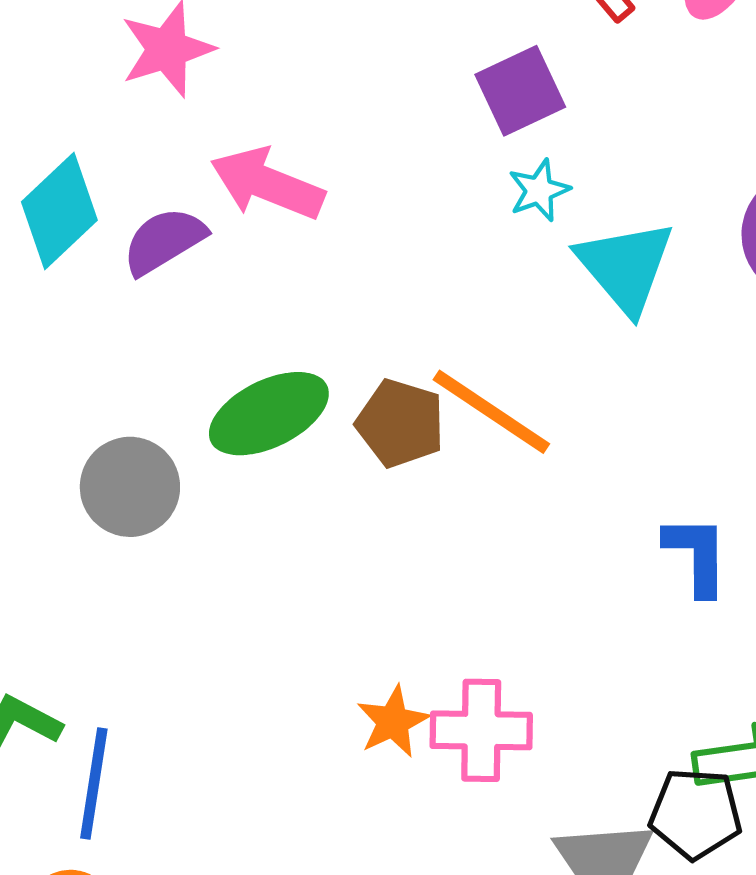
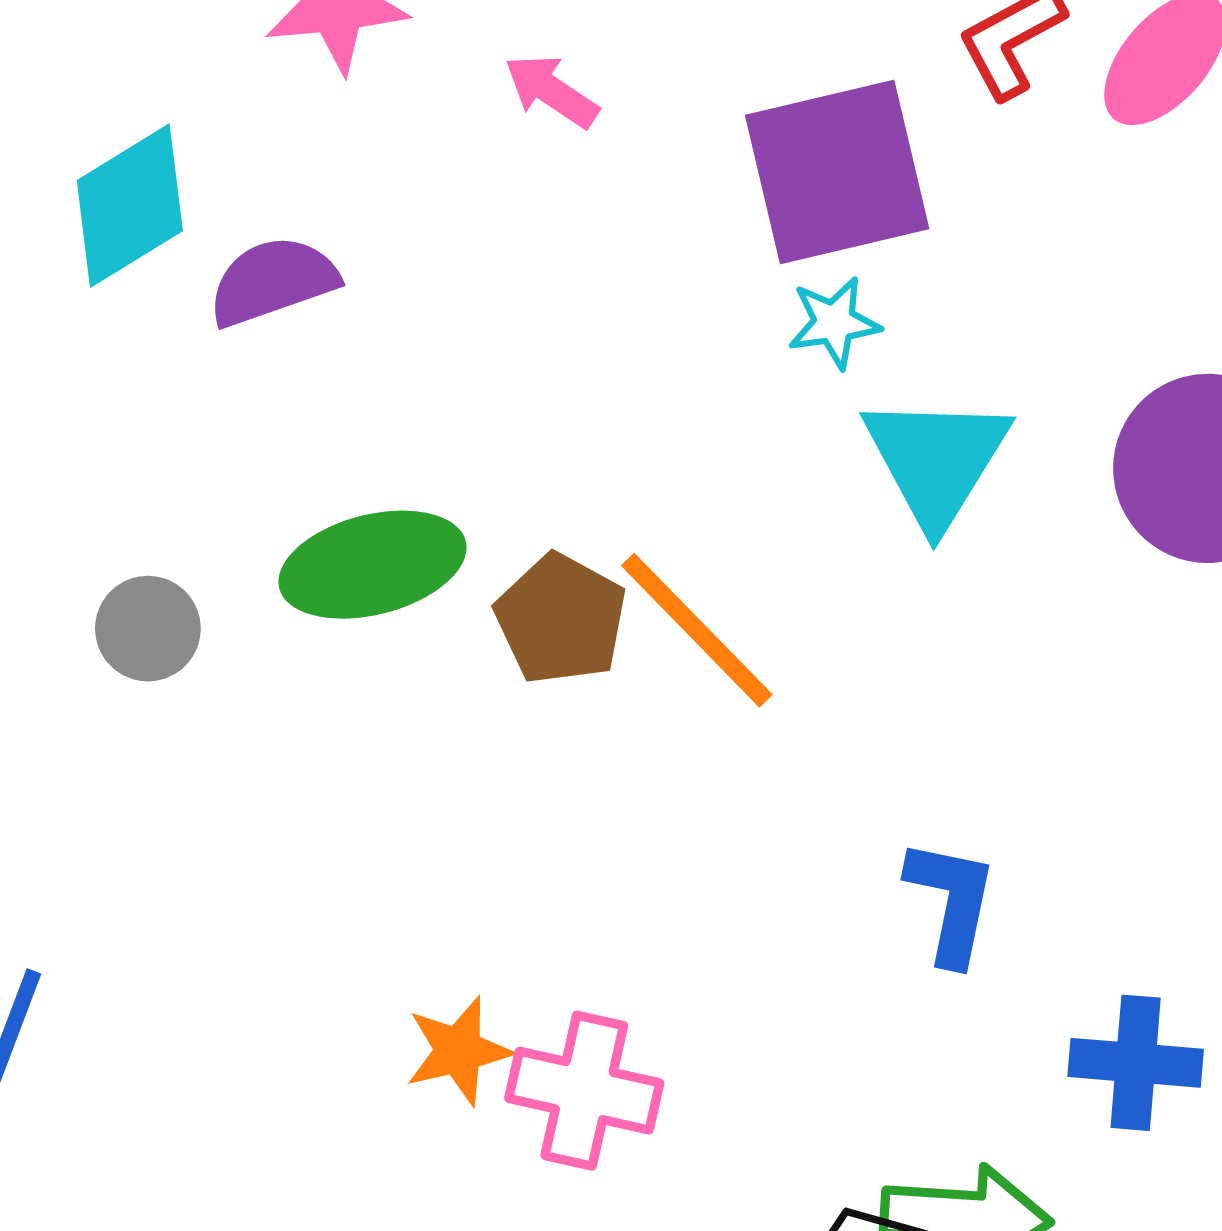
purple square: (520, 91) -> (837, 172), size x1.5
pink arrow: (267, 184) -> (551, 91), moved, size x0.6
gray circle: (130, 487) -> (148, 629), size x0.7

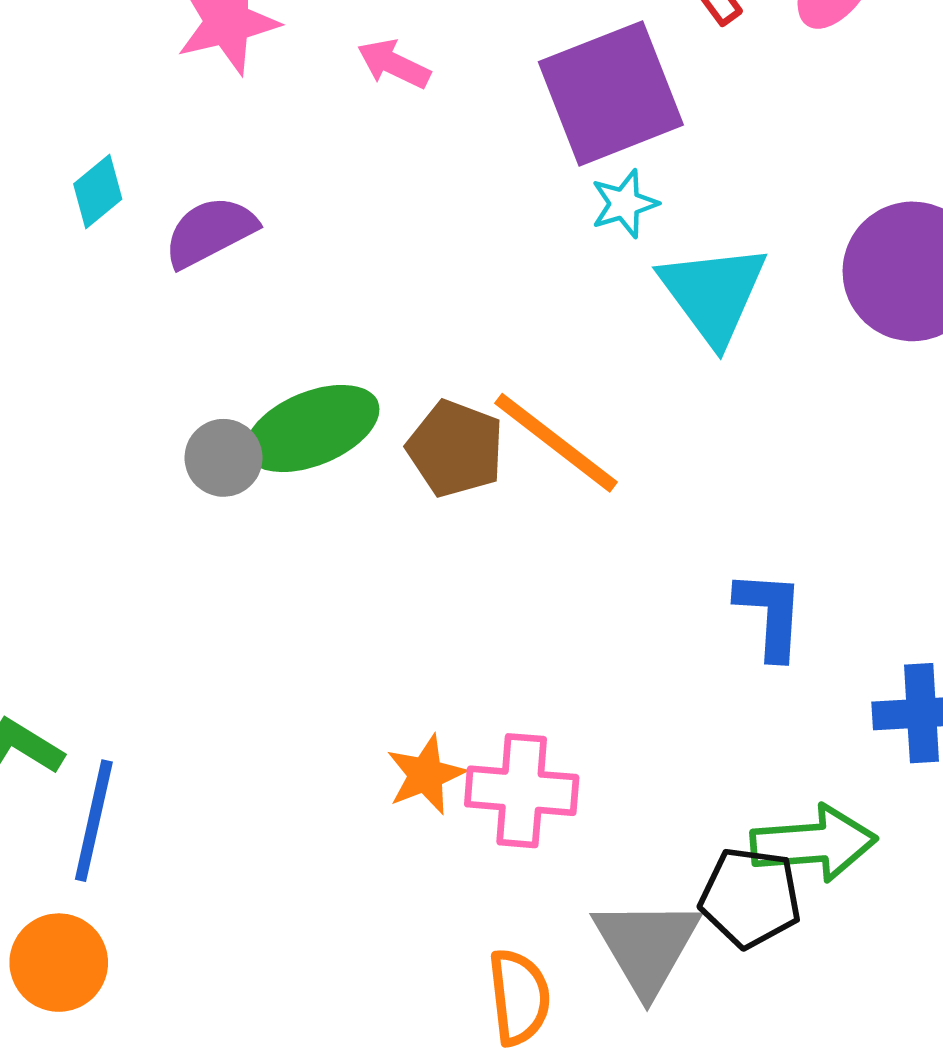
cyan diamond: (130, 206) -> (98, 191), size x0.6
gray circle: (148, 629) -> (224, 458), moved

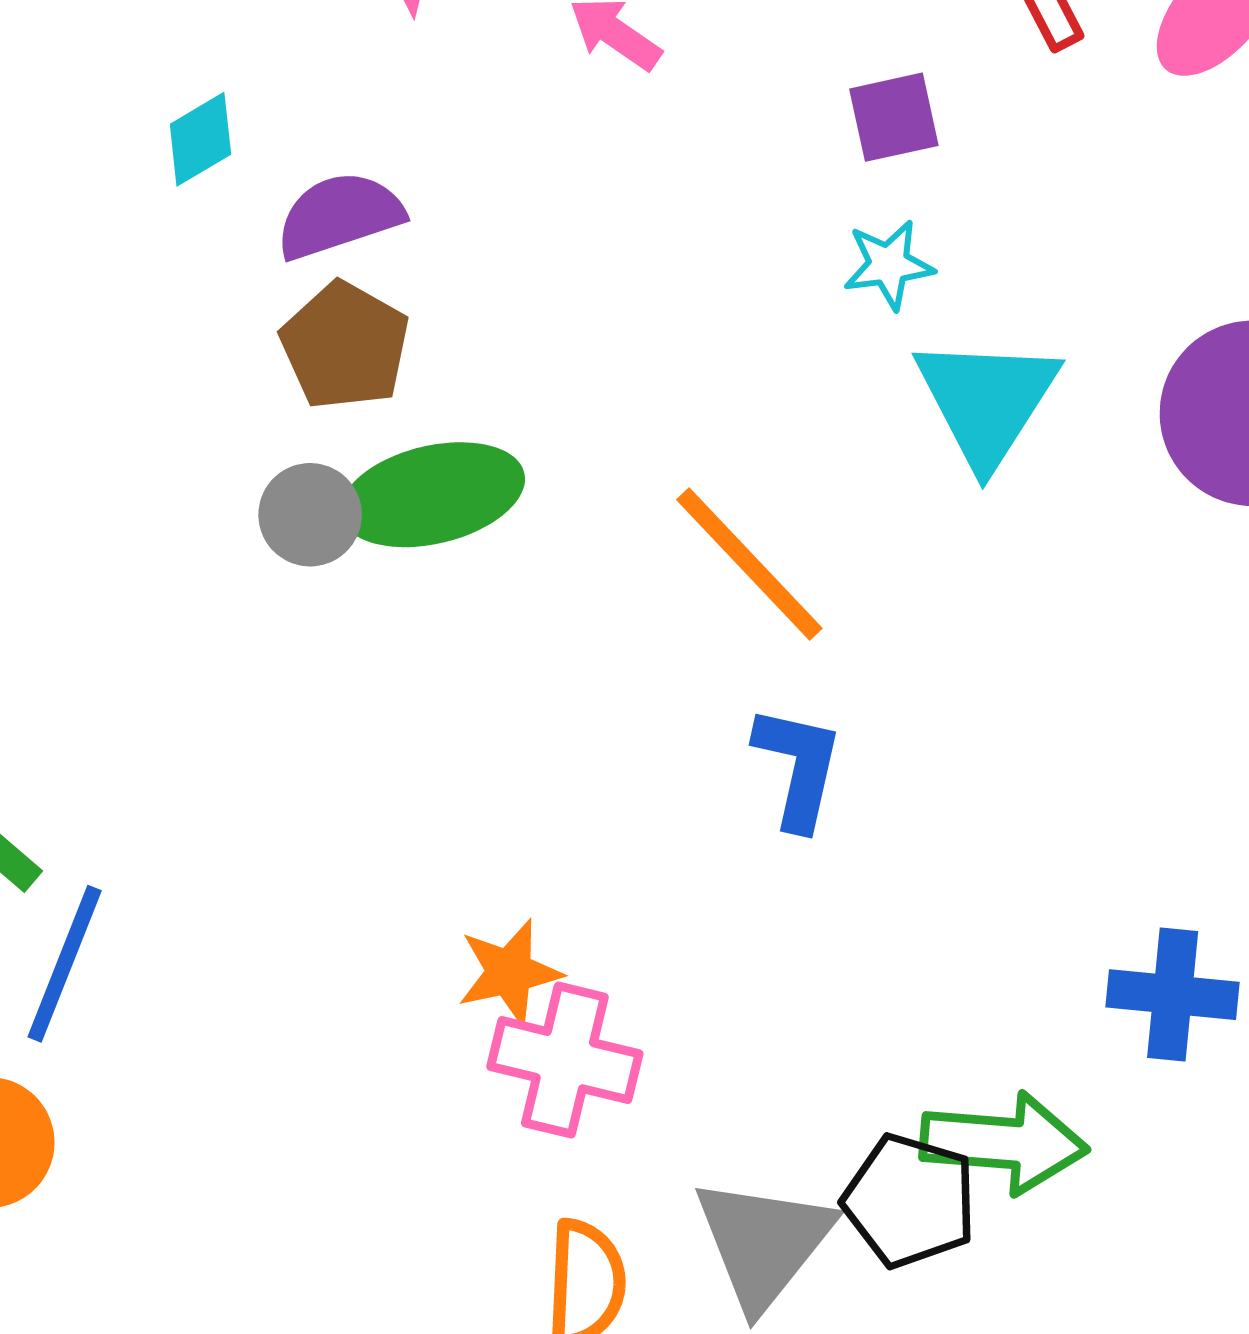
purple square: (611, 93) -> (894, 117), size x0.5
brown pentagon: (456, 449) -> (345, 346), moved
blue L-shape: (770, 614) -> (798, 767), moved
pink cross: (522, 791) -> (565, 1060), moved

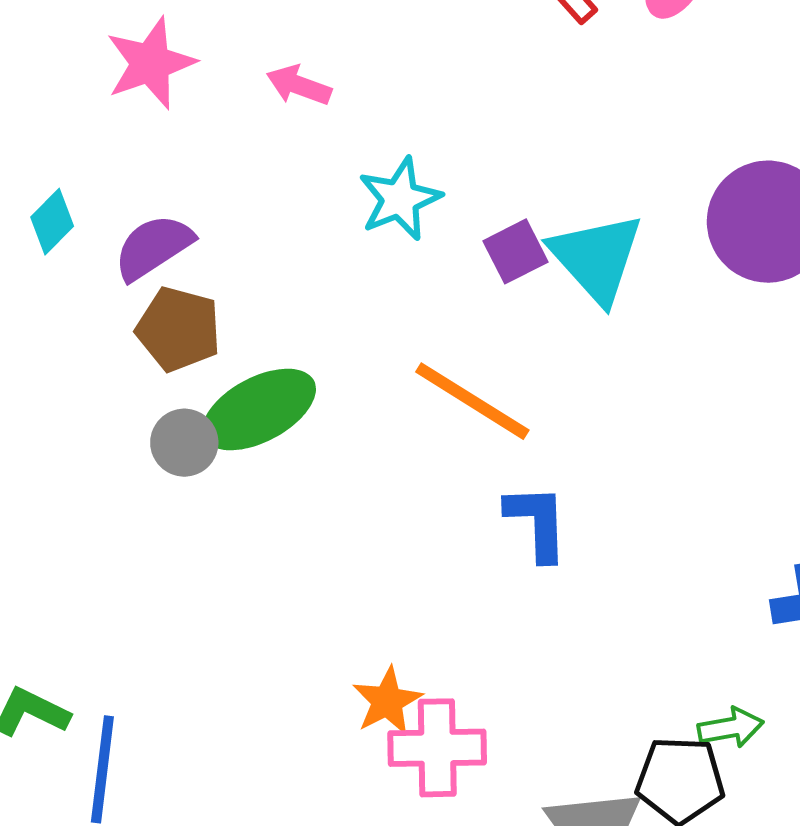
purple square: (894, 117) -> (515, 251), moved
cyan star: (889, 265) -> (400, 199), moved, size x1.4
green arrow: (1004, 1143) -> (731, 728), size x0.6

